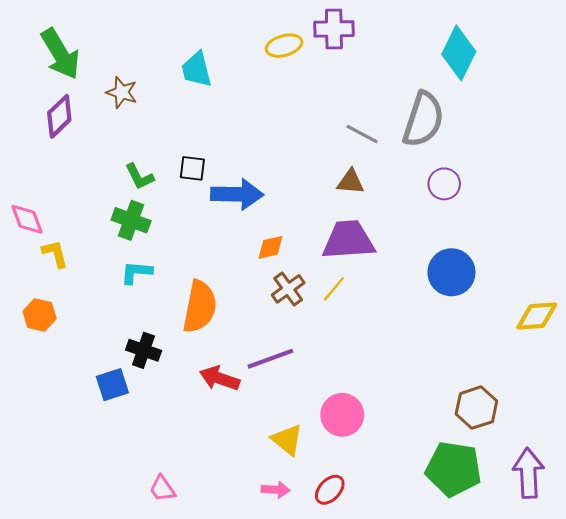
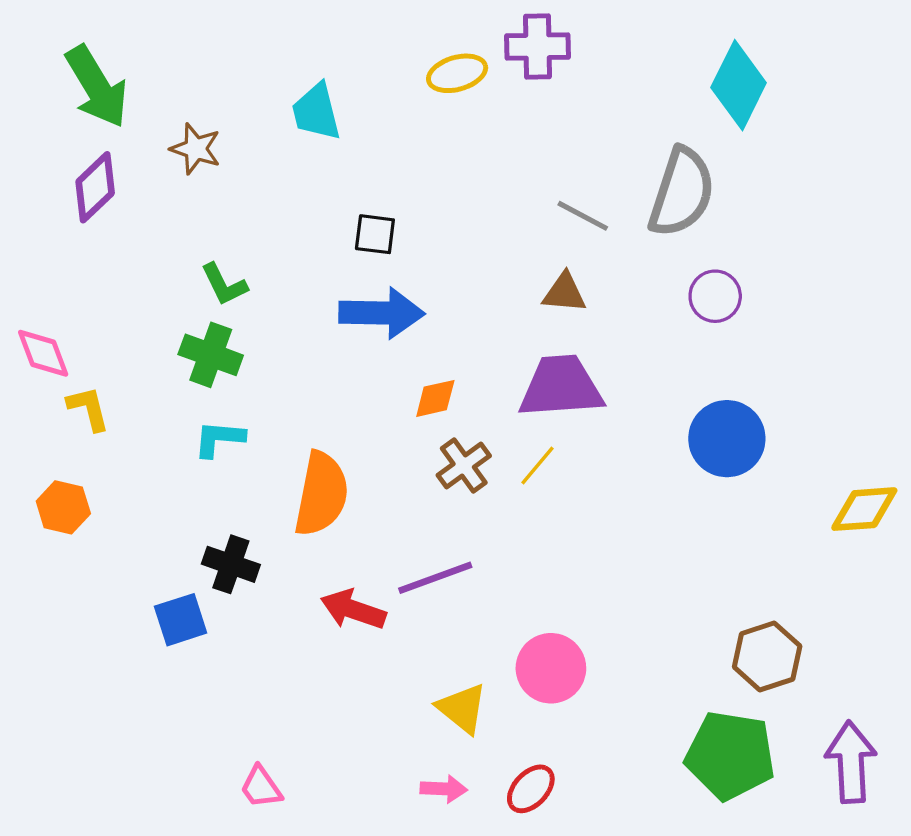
black square: (192, 168) -> (375, 234), moved

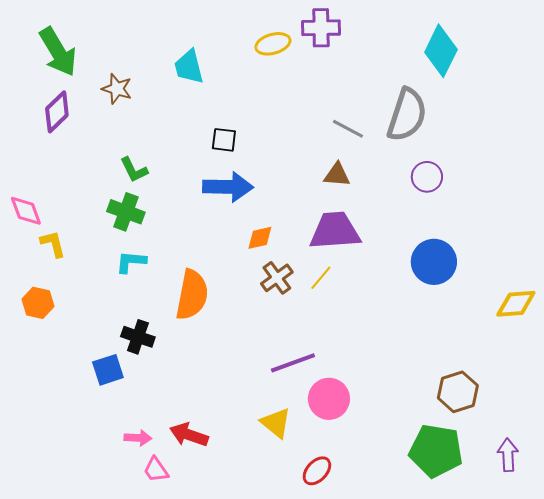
purple line: (435, 578) -> (293, 363), moved
red arrow: (353, 610) -> (189, 435), moved
purple arrow: (851, 762) -> (508, 455), size x0.7
pink arrow: (444, 789) -> (138, 438), moved

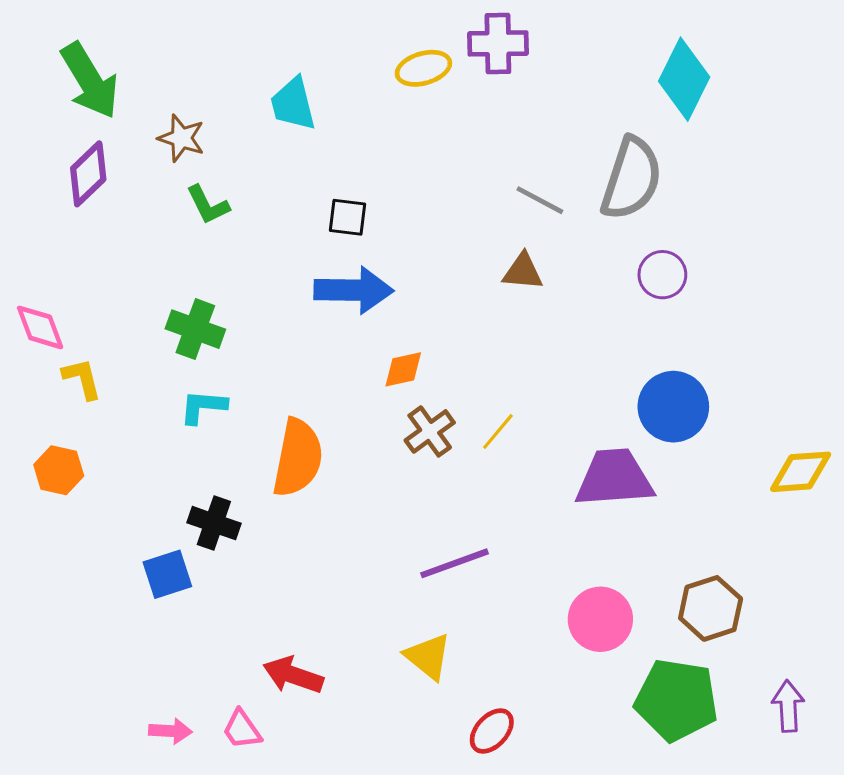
green L-shape: (134, 170) -> (208, 205), moved
purple trapezoid: (335, 231) -> (614, 478), moved
pink circle: (329, 399) -> (600, 619), moved
pink arrow: (138, 438) -> (170, 731), moved

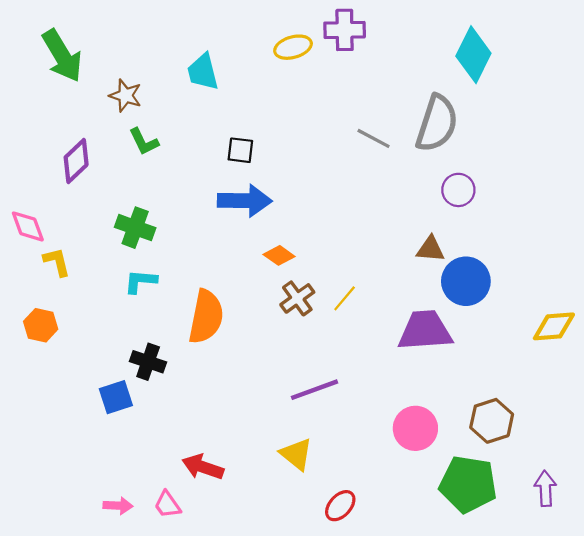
purple diamond: (88, 174) -> (76, 161), moved
brown triangle: (523, 272) -> (430, 249), moved
orange diamond: (403, 369) -> (279, 255), turned 48

